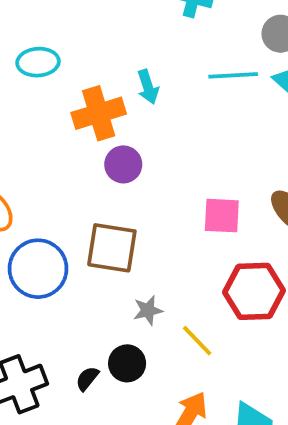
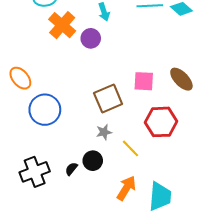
orange cross: (99, 113) -> (62, 25), moved, turned -32
purple circle: (123, 164) -> (91, 38), moved
brown square: (112, 248) -> (108, 98), moved, turned -32

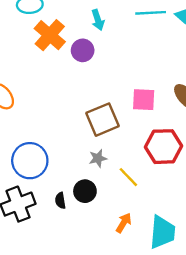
blue circle: (45, 110) -> (30, 161), moved
black semicircle: (71, 169) -> (60, 201), turned -48
orange arrow: (126, 188) -> (124, 223), size x0.7

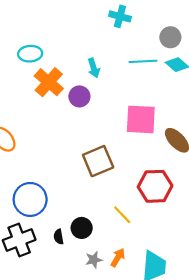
pink square: (144, 100) -> (141, 119), moved, size x1.4
gray star: (98, 158) -> (94, 260), moved

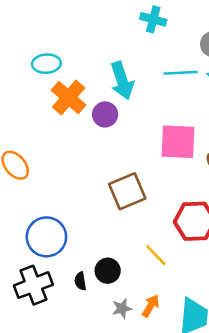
cyan arrow: (94, 68) -> (122, 81), size x1.6

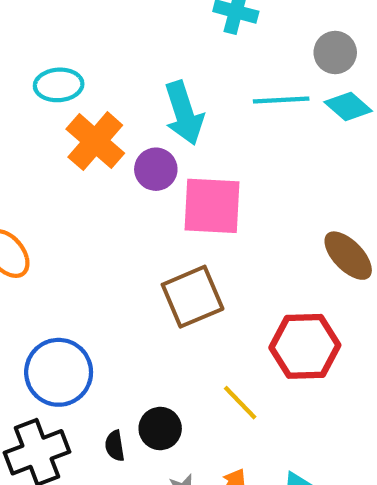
pink square: (178, 142) -> (212, 206), moved

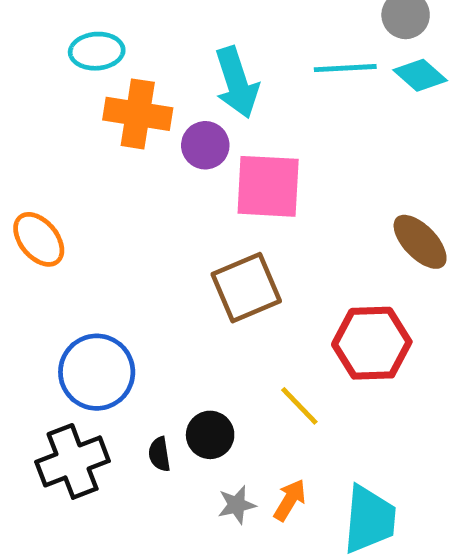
orange cross: (95, 141) -> (138, 114), turned -32

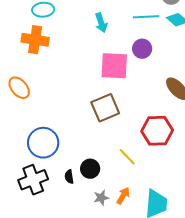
cyan arrow: (237, 83) -> (101, 23), size x0.7
orange cross: (138, 114) -> (35, 40), moved
purple circle: (205, 145) -> (142, 49), moved

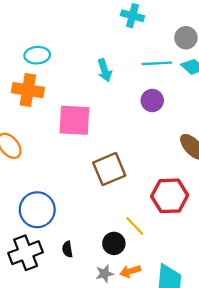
pink square: (114, 66) -> (74, 120), moved
black circle: (90, 169) -> (114, 243), moved
orange arrow: (123, 196) -> (130, 271), turned -138

